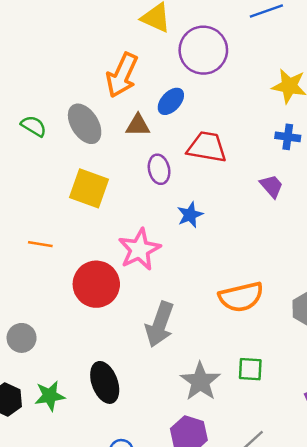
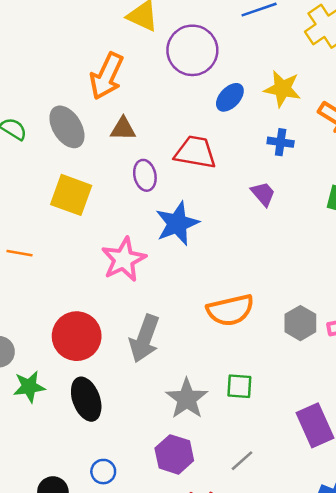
blue ellipse: (171, 101) -> (230, 97), moved
blue star: (190, 215) -> (177, 223), size x1.6
red circle: (96, 284) -> (77, 336), moved
green star: (50, 396) -> (29, 387), moved

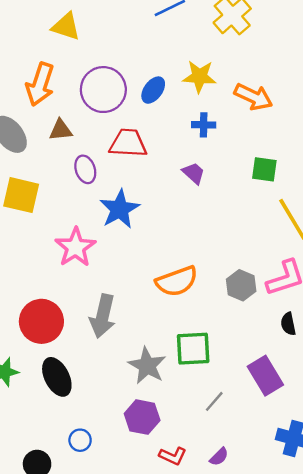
purple circle: (192, 50) -> (103, 90), moved
green square: (239, 386) -> (193, 349), size x1.5
gray line: (242, 461) -> (214, 401), moved

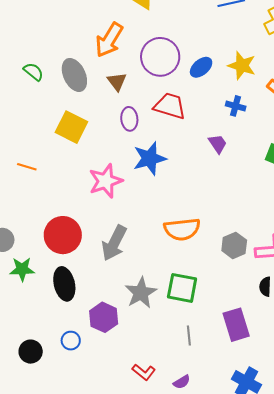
brown triangle: (61, 130) -> (117, 82), turned 45
gray line: (214, 401) -> (189, 336), turned -60
purple hexagon: (142, 417) -> (104, 317), moved

